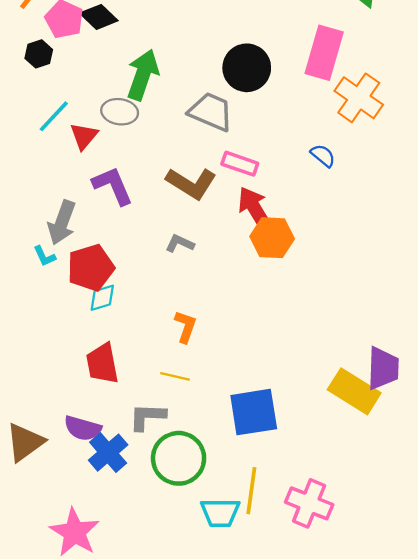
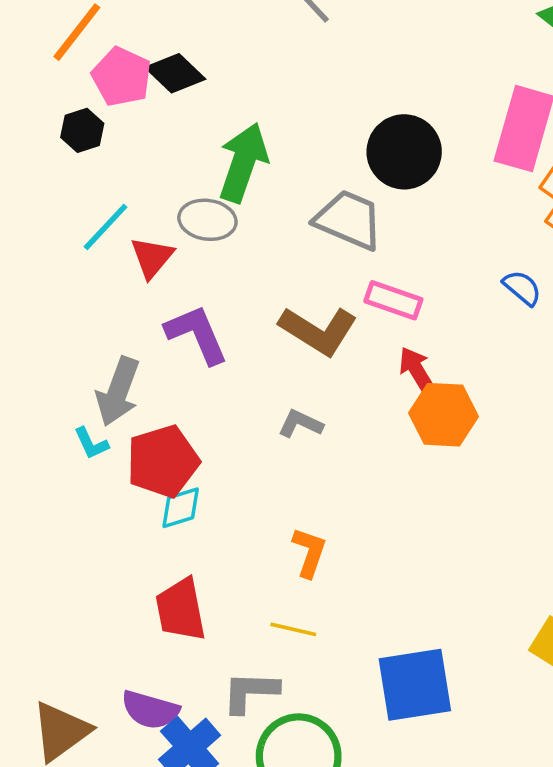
red arrow: (255, 209) -> (417, 370), size x0.7

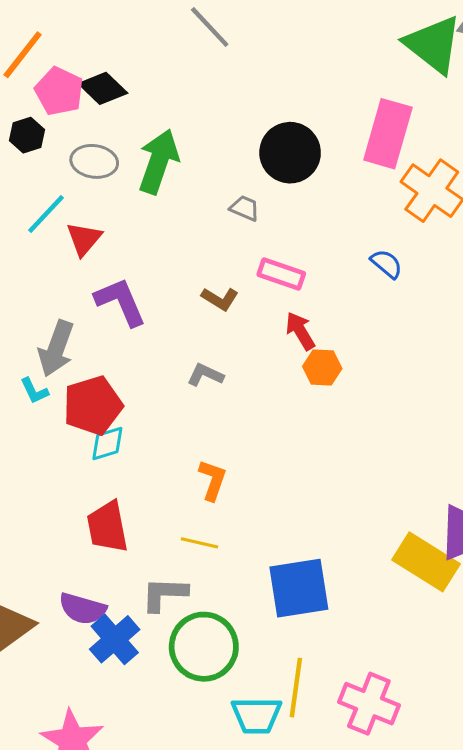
gray ellipse: (207, 220) -> (94, 161), moved
gray trapezoid: (349, 220) -> (245, 208), size x0.5
brown L-shape: (318, 331) -> (220, 299), size x0.6
orange hexagon: (443, 415) -> (322, 368), size x0.7

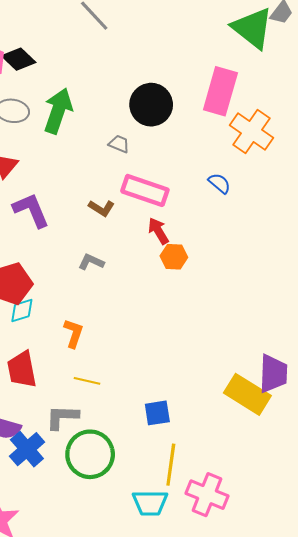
pink rectangle: (281, 274) -> (145, 190), size x1.4
orange L-shape: (213, 480) -> (74, 333), moved
blue square: (299, 588) -> (157, 413), size x0.6
yellow line: (296, 688) -> (171, 465), moved
cyan trapezoid: (256, 715) -> (150, 503), moved

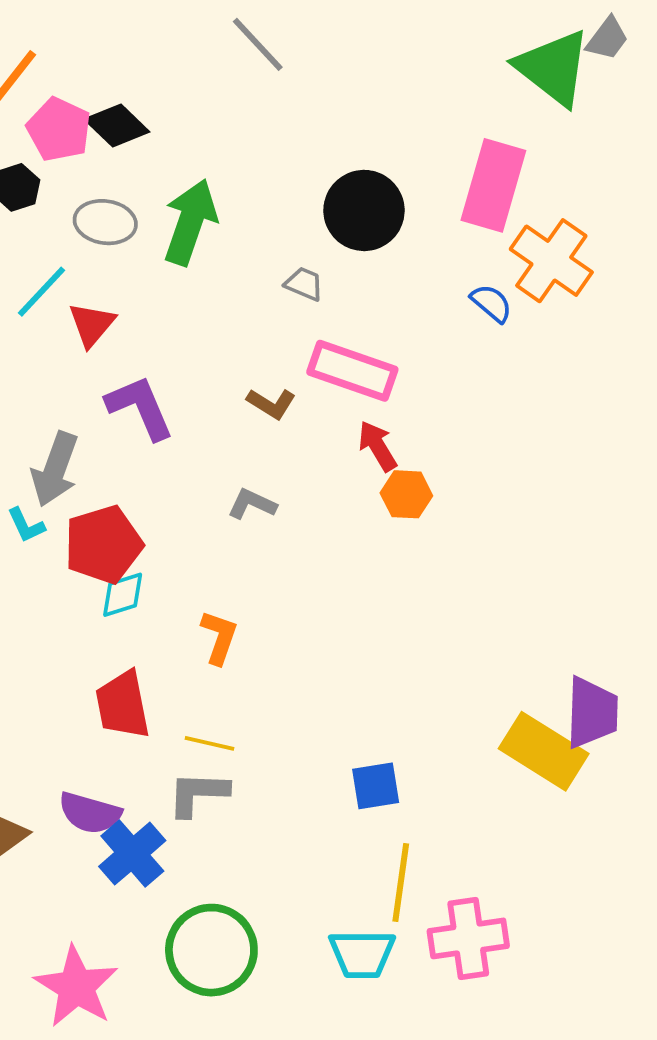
blue semicircle: (219, 183) -> (491, 303), moved
yellow line: (87, 381) -> (210, 743), moved
green circle: (90, 454) -> (211, 950), moved
pink cross: (207, 495) -> (468, 938), turned -30

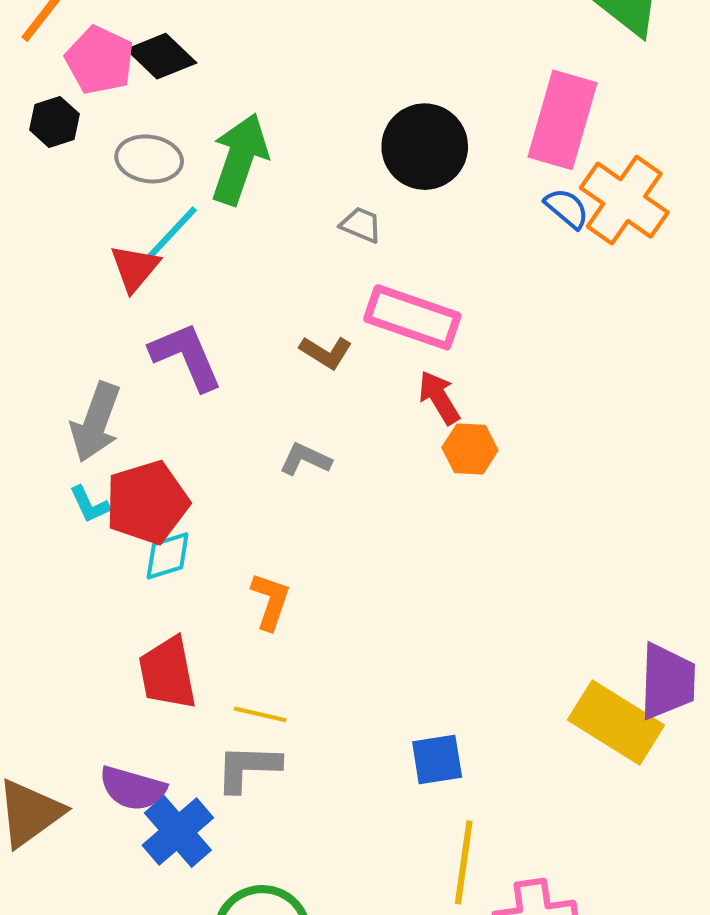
cyan line: (42, 292) -> (172, 233), moved
blue semicircle: (491, 303) -> (567, 208), moved
cyan L-shape: (26, 525) -> (89, 504), moved

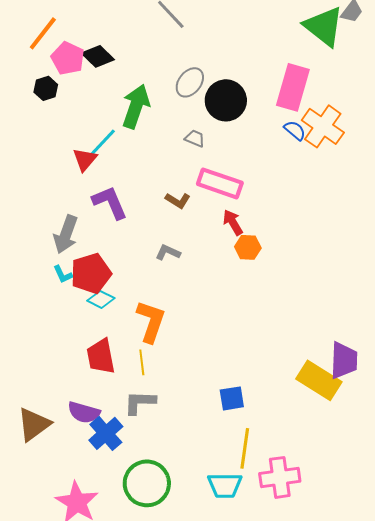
gray ellipse: (149, 159) -> (190, 82), moved, turned -60
cyan diamond: (168, 556) -> (101, 299), turned 44
orange L-shape: (270, 601) -> (151, 321), size x1.5
yellow line: (260, 714) -> (142, 362), moved, turned 70

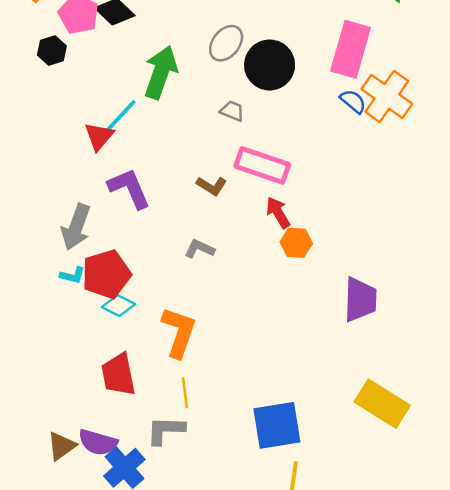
cyan L-shape: (63, 274) -> (72, 275), turned -50
purple trapezoid: (344, 360) -> (360, 300), moved
yellow line: (142, 362) -> (185, 393), moved
blue square: (232, 398) -> (277, 425), size x1.6
brown triangle: (34, 424) -> (62, 446), moved, size x0.7

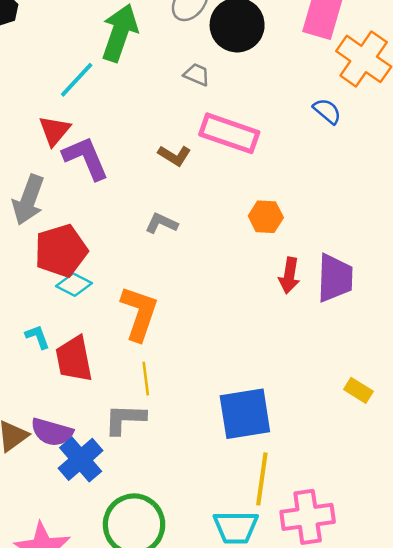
blue semicircle: (353, 101) -> (327, 111), moved
red triangle: (99, 136) -> (54, 131), moved
red arrow: (278, 213) -> (289, 275), moved, turned -140
cyan L-shape: (72, 275) -> (37, 337), moved, turned -125
yellow rectangle: (382, 404) -> (358, 390), size x0.5

